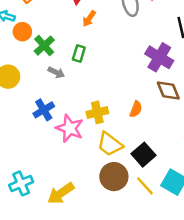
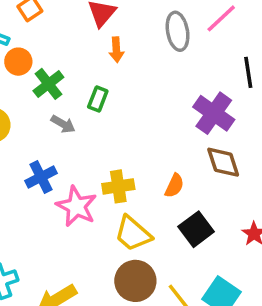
orange arrow: (89, 19) -> (116, 50), turned -42
black square: (144, 155) -> (196, 229), moved

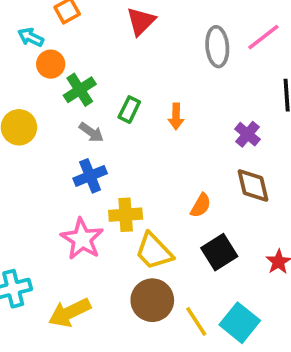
orange arrow: (116, 50) -> (176, 116), moved
purple cross: (214, 113) -> (247, 134), size x0.6
blue cross: (41, 177) -> (90, 176), moved
yellow cross: (118, 186) -> (126, 215), moved
pink star: (76, 206) -> (82, 239), moved

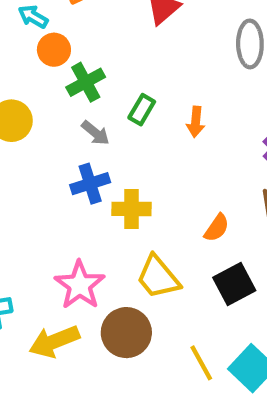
yellow cross: (126, 215) -> (132, 209), moved
pink star: (82, 239) -> (80, 285), moved
brown circle: (152, 300) -> (126, 333), moved

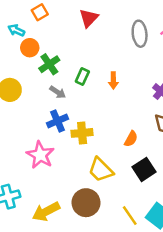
pink star: (80, 285) -> (40, 155), moved

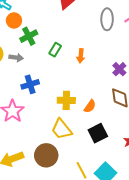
gray arrow: (58, 92) -> (16, 58), moved, turned -32
yellow cross: (82, 133) -> (66, 100), moved

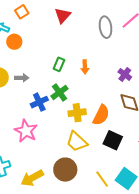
green cross: (29, 36) -> (59, 92), moved
orange semicircle: (90, 106) -> (101, 115), size x1.5
black square: (98, 133) -> (113, 140), turned -30

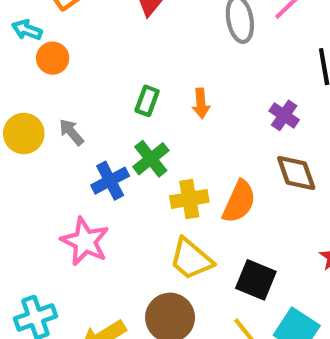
gray arrow: (22, 78) -> (71, 132), turned -128
black square: (113, 140) -> (256, 280), moved

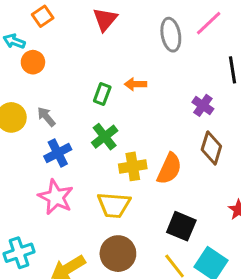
orange arrow: (201, 103) -> (135, 84), moved, turned 95
brown diamond: (296, 173) -> (211, 148), turned 36
blue cross: (110, 181) -> (58, 153), moved
yellow trapezoid: (191, 259) -> (114, 205), moved, turned -36

